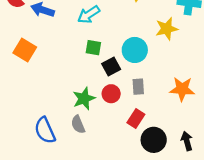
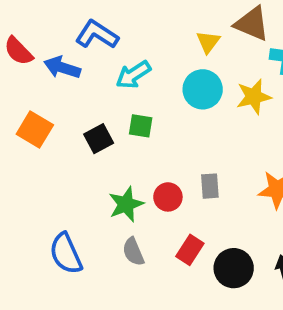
cyan circle: (135, 50) -> (203, 89), moved
black square: (111, 67) -> (99, 139), moved
red rectangle: (136, 119) -> (190, 250), moved
gray semicircle: (78, 124) -> (133, 252), moved

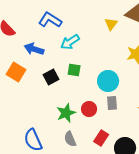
blue arrow: (62, 67) -> (34, 49), moved
cyan circle: (203, 89) -> (108, 81), moved

